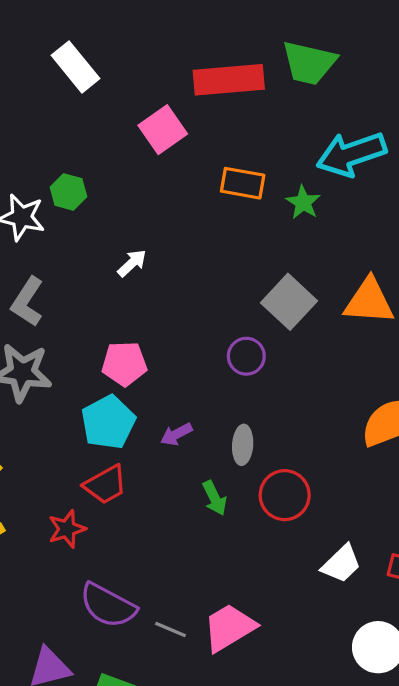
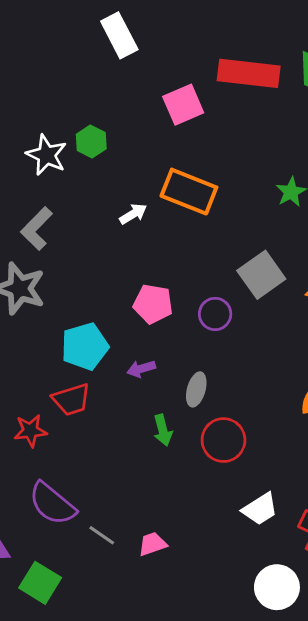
orange rectangle: (243, 183) -> (189, 192), moved, size x1.4
pink pentagon: (124, 364) -> (153, 304), moved
pink trapezoid: (229, 628) -> (152, 544), size x0.6

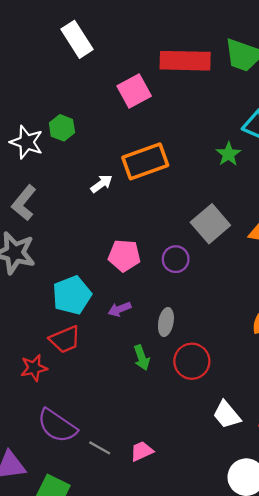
orange rectangle: (189, 192) -> (145, 161), turned -36
white trapezoid: (260, 509) -> (227, 415), turned 88

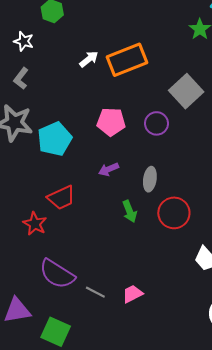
white star: (27, 142) -> (24, 41), moved, size x0.7
orange rectangle: (145, 161) -> (127, 60), moved
gray L-shape: (24, 203) -> (21, 78), size x0.7
cyan pentagon: (72, 295) -> (55, 139), moved
red star: (34, 368) -> (35, 224), turned -30

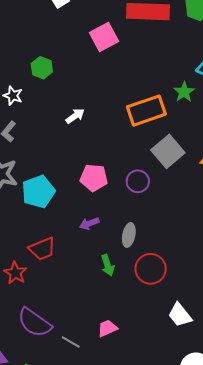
orange rectangle: (127, 60) -> (146, 111), moved
pink trapezoid: (133, 294) -> (107, 328), moved

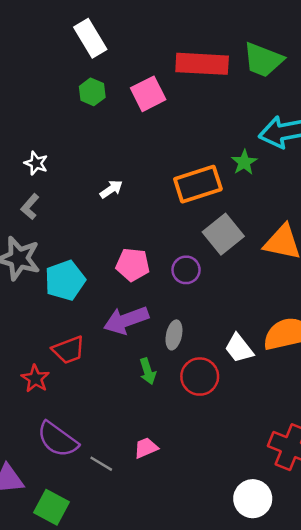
green hexagon: (42, 68) -> (92, 92), moved
purple arrow: (89, 224) -> (126, 320), size x1.8
white trapezoid: (180, 315) -> (239, 348), moved

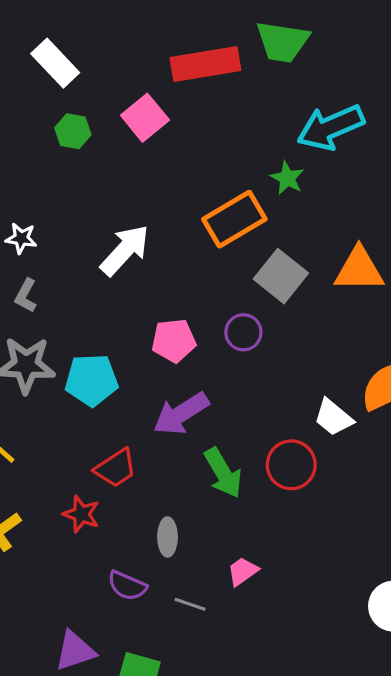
white arrow: (111, 189) -> (125, 250), size x1.8
cyan pentagon: (65, 280) -> (91, 380), turned 30
gray ellipse: (174, 335) -> (168, 537), moved
green arrow: (148, 371) -> (223, 473), size x1.5
purple semicircle: (58, 439) -> (127, 586), size x0.7

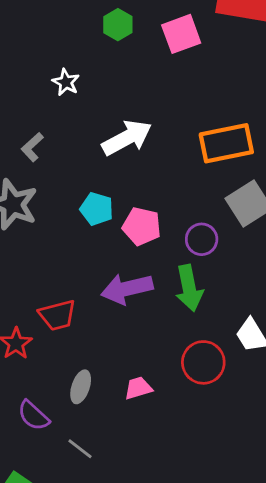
white star: (21, 238) -> (66, 82), moved
cyan pentagon: (91, 380) -> (97, 209), moved, size x0.7
green arrow: (223, 473) -> (189, 288), moved
pink trapezoid: (243, 571) -> (138, 388), moved

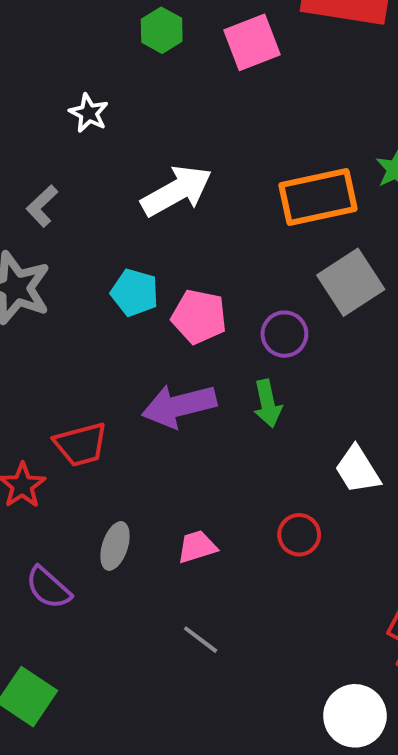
green arrow: (189, 288) -> (268, 404), size x0.7
red circle: (203, 362) -> (299, 535), moved, size x0.7
gray line: (80, 449) -> (201, 640), moved

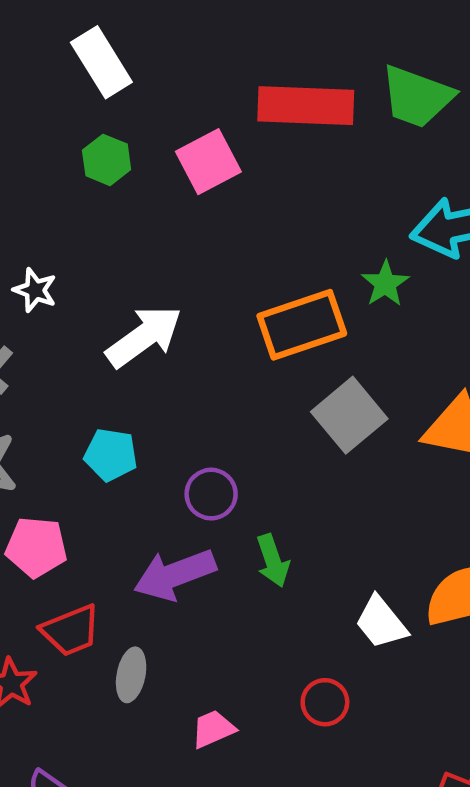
white star: (89, 113) -> (35, 290), moved
pink pentagon: (199, 317) -> (36, 547), moved
purple circle: (284, 334) -> (211, 494), moved
gray ellipse: (115, 546) -> (131, 675), moved

